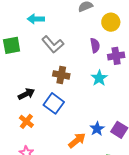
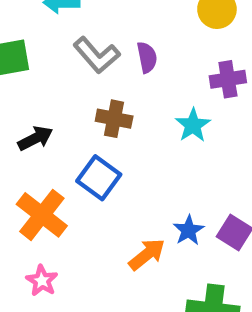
purple semicircle: (95, 45) -> (147, 57), moved
black arrow: (26, 94) -> (35, 138), moved
orange cross: (26, 121) -> (42, 215), size x1.6

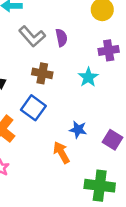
blue star: (189, 230) -> (78, 130), moved, turned -30
orange arrow: (147, 254) -> (61, 152), turned -80

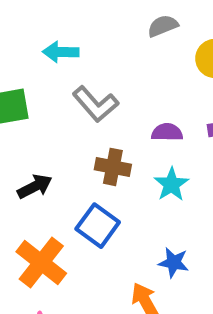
purple semicircle: (61, 38) -> (167, 132), moved, turned -78
cyan star: (88, 77) -> (171, 184), moved

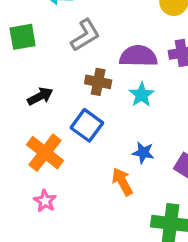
gray L-shape: (95, 104) -> (85, 35), turned -80
purple semicircle: (167, 132) -> (138, 56), size x1.6

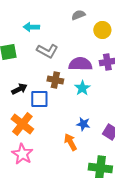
gray L-shape: (85, 35) -> (47, 51), turned 60
blue square: (87, 125) -> (39, 99), moved, turned -36
pink star: (45, 201) -> (22, 154), size x1.5

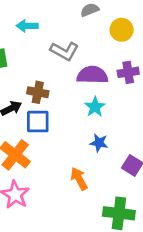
gray L-shape: (47, 51) -> (64, 51), moved
brown cross: (55, 80) -> (38, 92), moved
blue star: (83, 124) -> (99, 143), moved

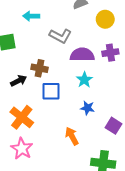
blue square: (38, 122) -> (51, 91), moved

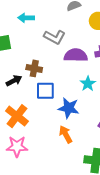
cyan star: (84, 80) -> (88, 84), moved
blue star: (87, 108) -> (69, 108), moved, size x1.5
pink star: (22, 149) -> (17, 146), turned -30

